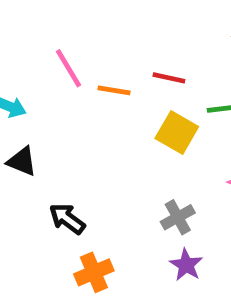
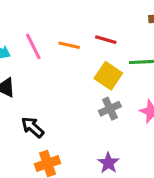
pink line: (69, 68) -> (33, 46), moved
gray cross: (178, 217) -> (110, 109), moved

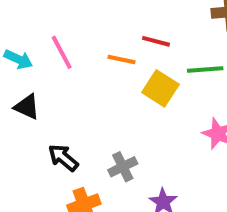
orange line: (69, 45) -> (121, 59), moved
gray cross: (110, 109) -> (123, 167), moved

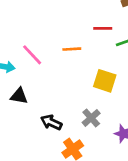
red line: (156, 41) -> (103, 28), moved
yellow square: (160, 88) -> (105, 81), moved

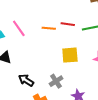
red line: (103, 28) -> (68, 24), moved
yellow square: (105, 81) -> (70, 55), turned -30

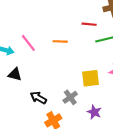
red line: (68, 24) -> (89, 24), moved
yellow square: (70, 55) -> (91, 78), moved

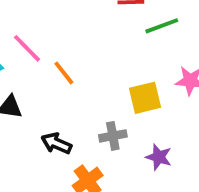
orange line: (60, 41) -> (64, 73), moved, turned 56
gray cross: (70, 97) -> (113, 136), turned 32

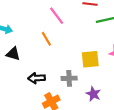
pink line: (27, 48) -> (57, 16), moved
black arrow: (56, 143) -> (37, 78), turned -35

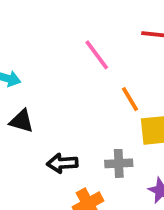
orange line: (46, 39) -> (130, 99), moved

